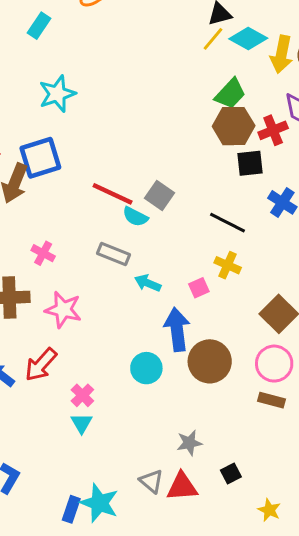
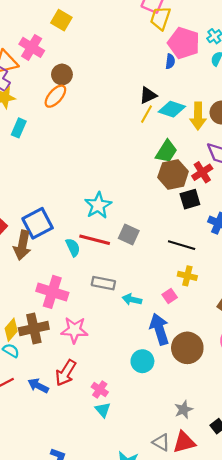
cyan star: (57, 94) -> (98, 205), moved
cyan semicircle: (135, 217) -> (73, 247), moved, turned -132
pink cross: (43, 253) -> (52, 292), size x1.8

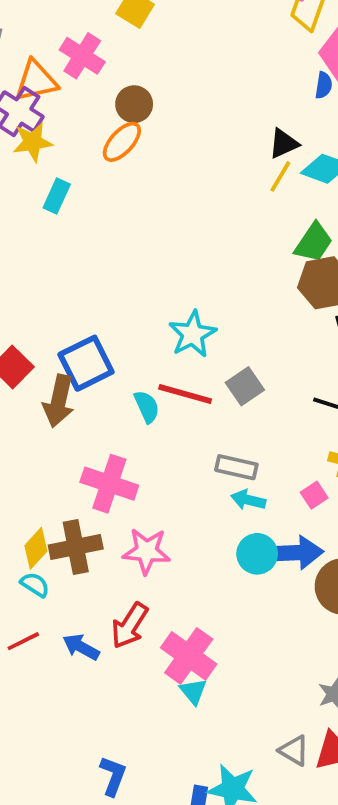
gray square: (129, 235) -> (245, 386), turned 30
gray rectangle: (103, 283) -> (236, 467), moved
blue arrow: (159, 329) -> (295, 553), turned 104
cyan circle: (142, 361) -> (257, 554), moved
pink cross: (100, 389) -> (189, 656), size x1.8

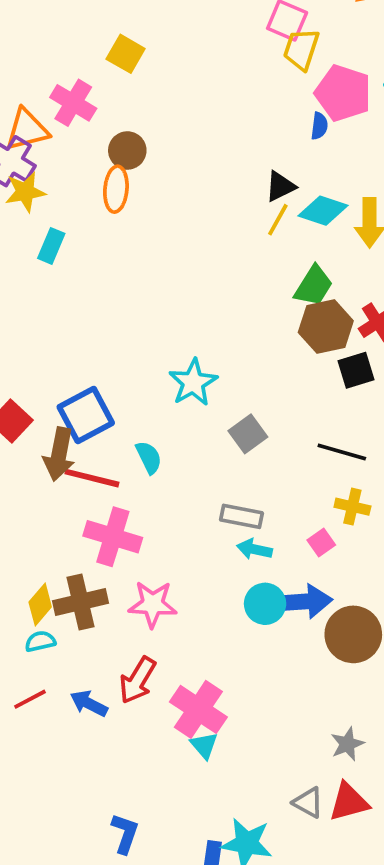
orange ellipse: (122, 142) -> (116, 189), turned -36
red line: (185, 394) -> (92, 478), moved
cyan semicircle: (35, 585) -> (40, 641), turned -44

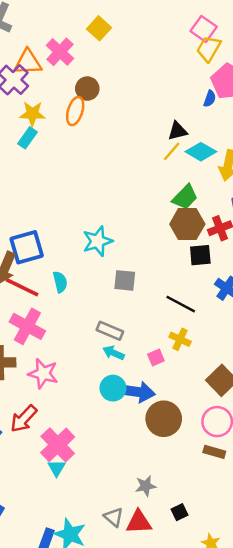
yellow star: (25, 192) -> (32, 114), moved
gray square: (248, 434) -> (125, 280), turned 30

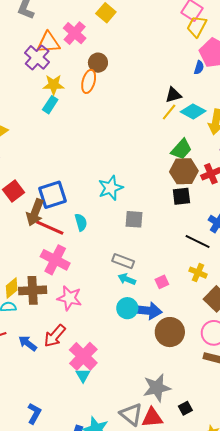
black square: (200, 255) -> (181, 196), moved
black line: (181, 304) -> (198, 242), moved
yellow cross: (180, 339) -> (198, 273), moved
gray star: (146, 486) -> (157, 388), size x1.6
gray triangle: (114, 517) -> (131, 414), size x1.4

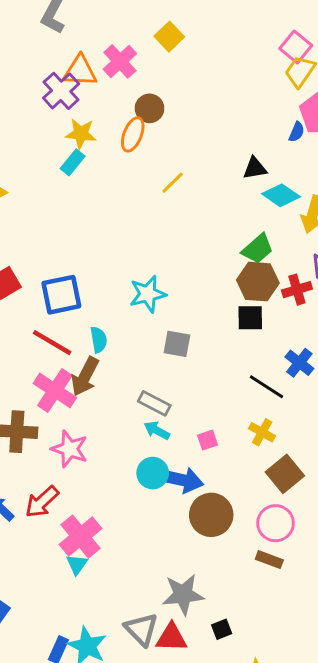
yellow line: (169, 112) -> (173, 183), moved
brown arrow: (35, 212) -> (85, 377), moved

